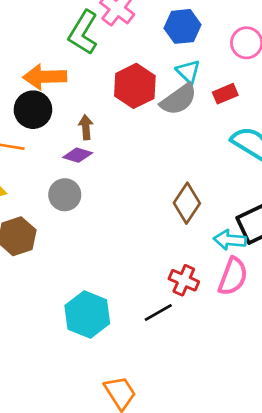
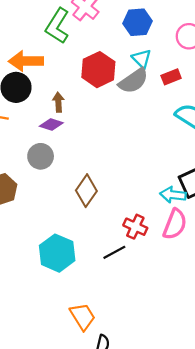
brown diamond: (187, 203) -> (86, 191), moved

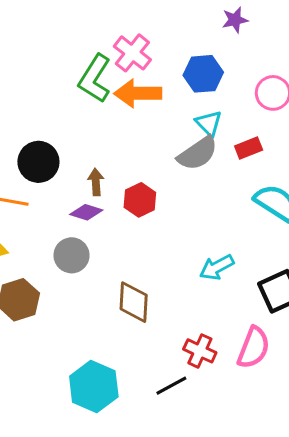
orange arrow: (26, 61) -> (138, 93), moved
red hexagon: (98, 70) -> (140, 200), moved, size x0.7
brown diamond: (86, 191) -> (134, 302), turned -32
cyan arrow: (173, 195) -> (217, 267), moved, turned -35

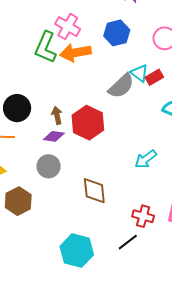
cyan triangle: (209, 123) -> (139, 73), moved
red hexagon: (140, 200) -> (88, 123), size x1.5

